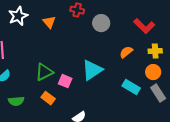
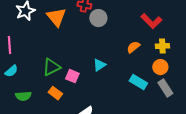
orange triangle: (49, 22) -> (56, 17), size x1.5
gray circle: (101, 23) -> (98, 18), moved
cyan triangle: (92, 70) -> (99, 65), size x0.6

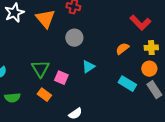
gray circle: (98, 18) -> (74, 38), moved
green triangle: (51, 67) -> (40, 69), turned -36

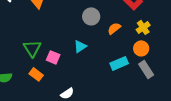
gray circle: (74, 38) -> (91, 16), moved
yellow cross: (151, 48) -> (143, 27), turned -32
cyan rectangle: (127, 84) -> (119, 63), turned -54

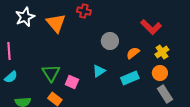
cyan rectangle: (119, 63) -> (130, 78), moved

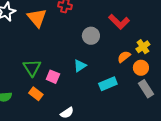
red L-shape: (151, 27) -> (119, 22), moved
orange semicircle: (133, 53) -> (124, 57), moved
cyan rectangle: (130, 78) -> (108, 84), moved

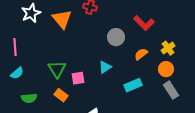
orange semicircle: (124, 57) -> (141, 54), moved
pink square: (53, 77) -> (78, 78), turned -32

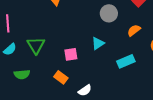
green triangle: (57, 69) -> (36, 45), moved
orange rectangle: (61, 95) -> (61, 77), moved

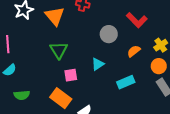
green triangle: (36, 45) -> (59, 50), moved
orange rectangle: (61, 77) -> (61, 98), size x1.5

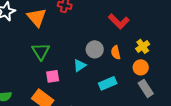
gray circle: (109, 34) -> (95, 49), moved
orange semicircle: (134, 51) -> (116, 52), turned -64

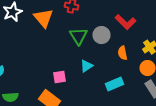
gray circle: (95, 49) -> (102, 35), moved
green triangle: (41, 51) -> (78, 36), moved

